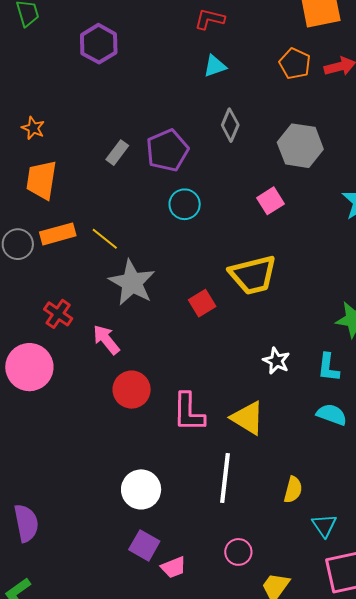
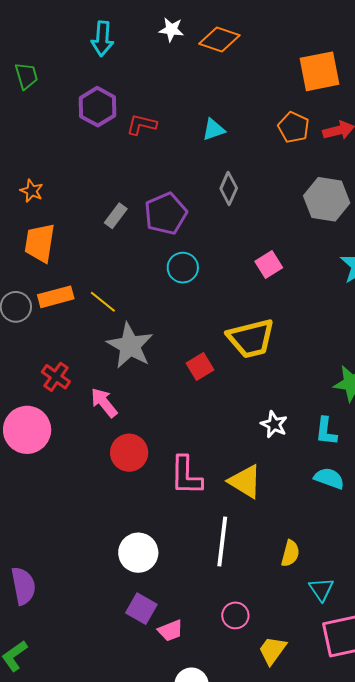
red L-shape: (210, 19) -> (142, 125), moved
gray hexagon: (300, 146) -> (327, 199), moved

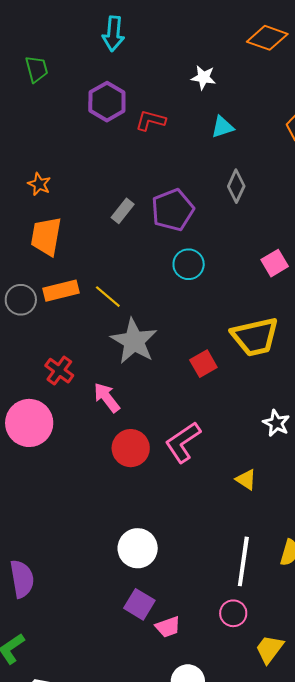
white star: (171, 30) -> (203, 78), moved
orange diamond: (219, 40) -> (267, 38), moved
pink L-shape: (186, 476) -> (183, 442), moved, turned 54
yellow triangle: (245, 481) -> (246, 480), size x0.6
white line: (222, 542) -> (243, 561), moved

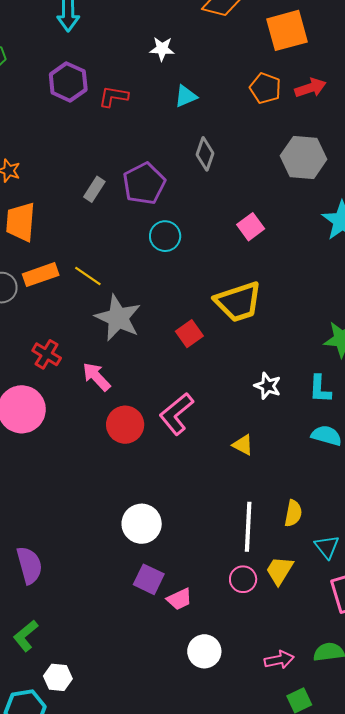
yellow trapezoid: (270, 649) -> (279, 570), moved

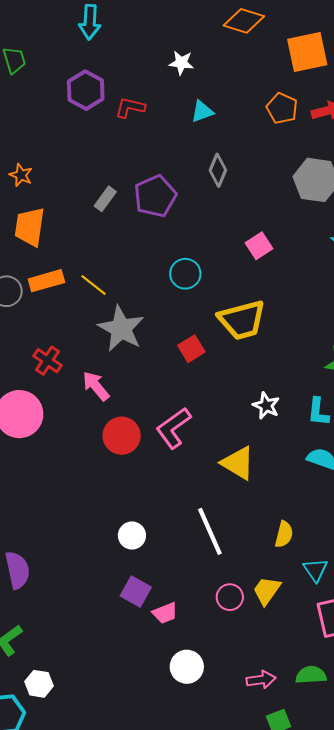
cyan circle: (165, 236) -> (185, 274), moved
yellow triangle: (243, 445) -> (238, 463), size x1.6
white circle: (142, 524) -> (132, 535), size x0.7
white line: (248, 527) -> (210, 531), moved, turned -30

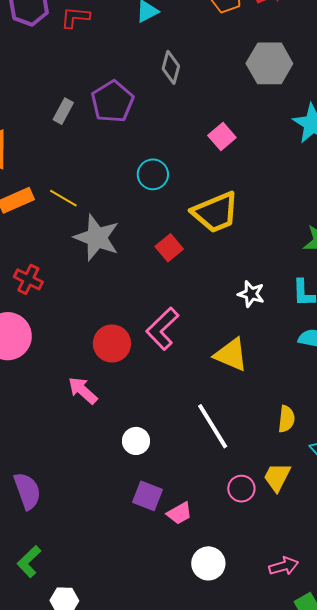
pink arrow: (96, 386) -> (83, 390), moved

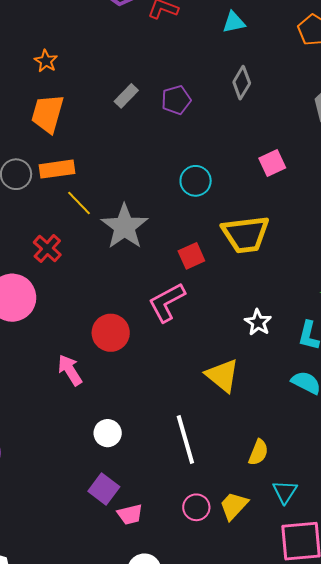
purple pentagon: (112, 102) -> (176, 100), size x0.7
yellow line: (63, 198) -> (79, 203), moved
pink L-shape: (162, 329) -> (167, 302), moved

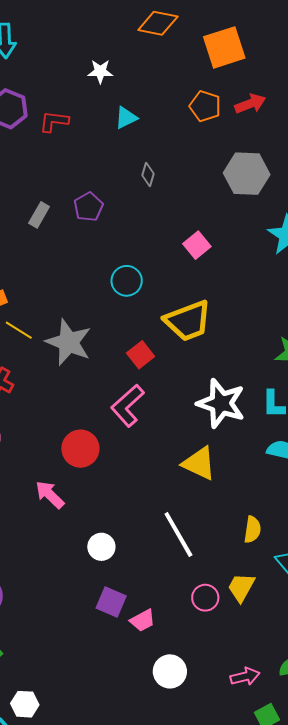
gray diamond: (242, 83) -> (148, 174), size x0.7
white star: (258, 322) -> (221, 403), size x1.8

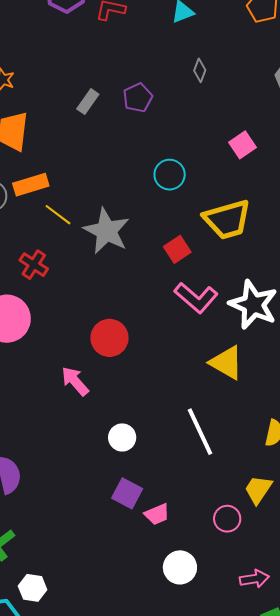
pink L-shape: (128, 406) -> (196, 298), moved, turned -102
pink circle: (205, 598) -> (227, 519), moved

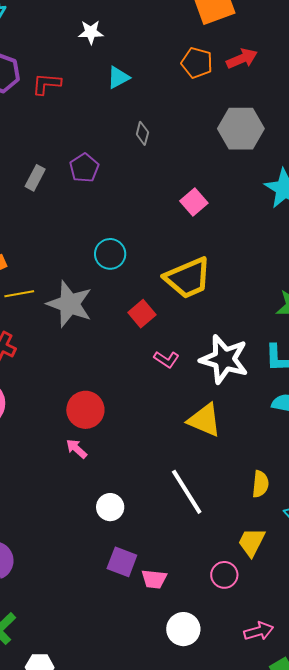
cyan circle: (170, 175) -> (110, 254), moved
yellow line: (58, 215) -> (19, 294), turned -40
pink L-shape: (196, 298) -> (166, 359), size x0.6
pink arrow: (75, 381) -> (76, 449), moved, size x0.7
pink trapezoid: (157, 514) -> (154, 579), turned 36

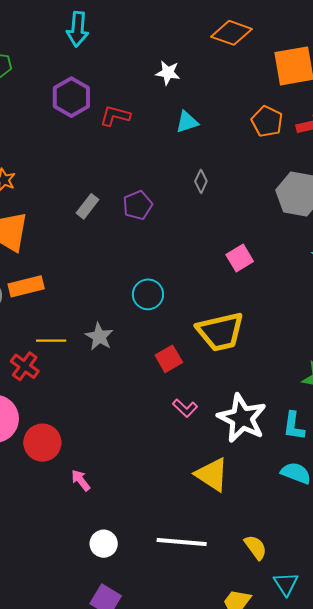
yellow line: (19, 294) -> (51, 341), moved
gray star: (70, 304) -> (99, 337), size x0.6
red circle: (85, 410) -> (42, 443), moved
yellow semicircle: (260, 484) -> (256, 547), turned -52
white line: (187, 492) -> (182, 542), turned -63

